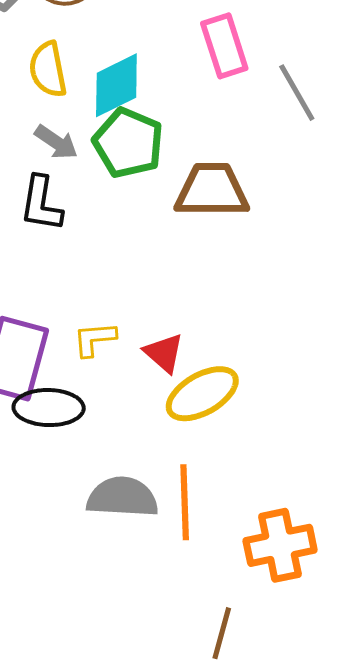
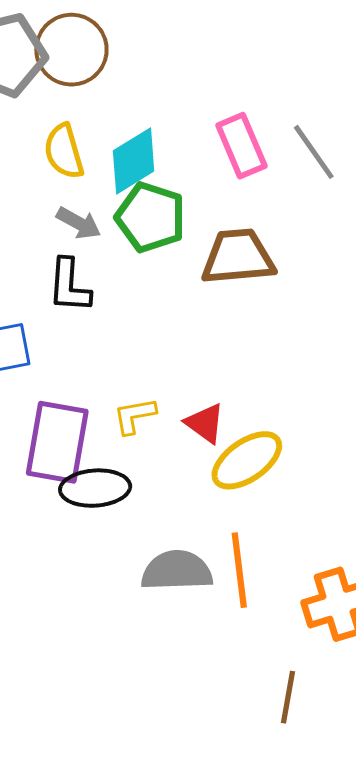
pink rectangle: (224, 46) -> (241, 146), moved

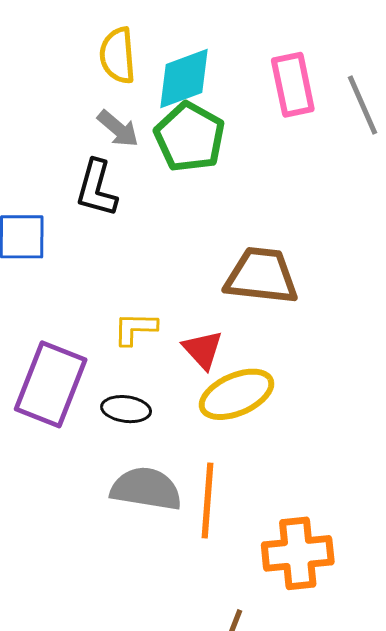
brown trapezoid: (238, 257) -> (261, 276), moved
purple rectangle: (57, 442) -> (51, 384), moved
black ellipse: (95, 488) -> (126, 409), moved, size x0.7

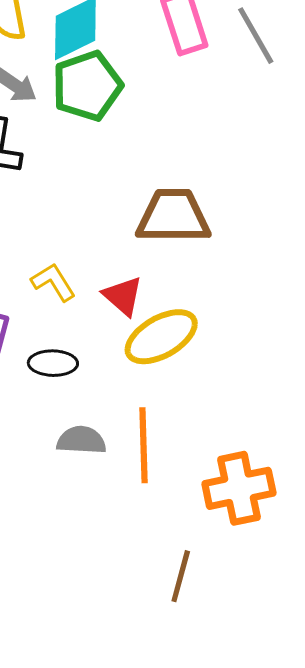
green pentagon: (190, 137) -> (87, 86), turned 30
yellow L-shape: (135, 329) -> (53, 282), turned 63
gray semicircle: (146, 489) -> (81, 440), size x0.7

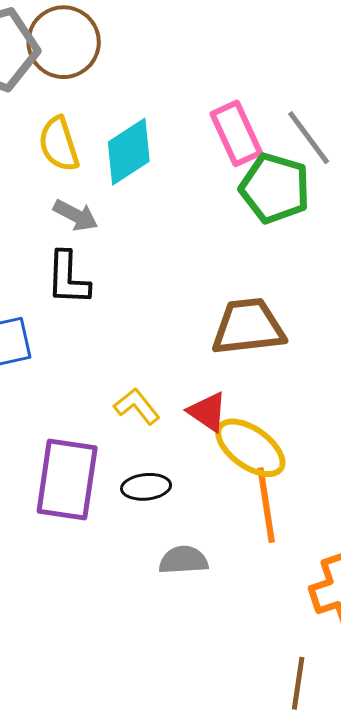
green pentagon: (87, 86) -> (275, 188), moved, turned -30
yellow ellipse: (161, 337) -> (250, 448), turned 72
orange line: (144, 445) -> (266, 505), moved

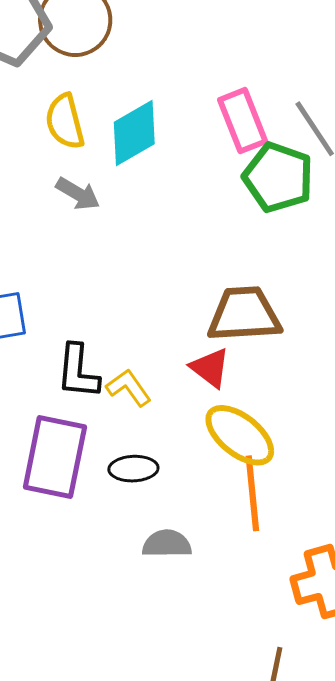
black L-shape: (68, 278) -> (78, 371), moved
red triangle: (207, 412) -> (210, 368), moved

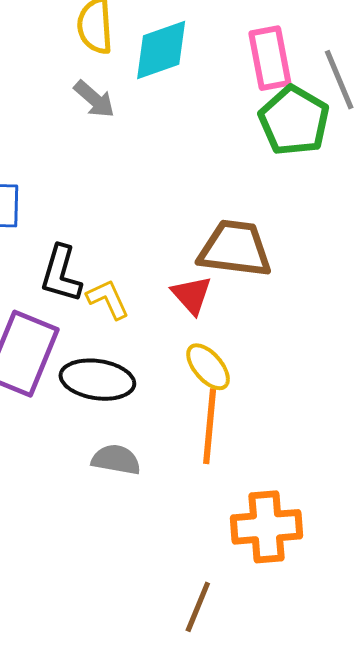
yellow ellipse: (240, 435) -> (208, 367), size x0.7
black ellipse: (133, 469) -> (97, 380), size x1.5

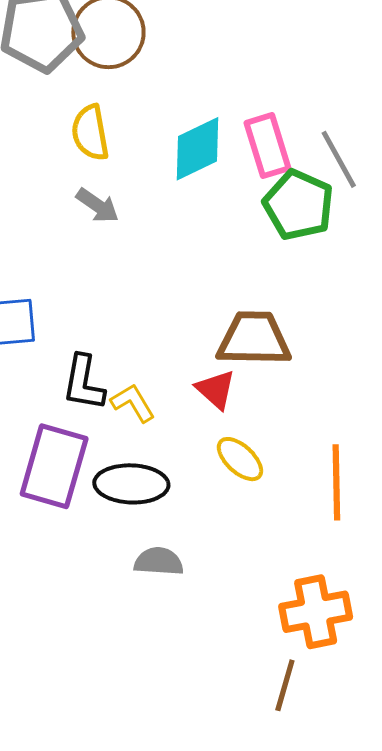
cyan diamond: (161, 50) -> (198, 149), moved
orange line: (210, 426) -> (336, 482), moved
brown line: (198, 607) -> (285, 685), moved

